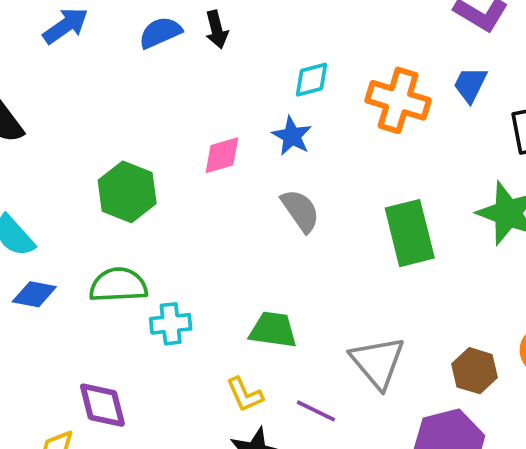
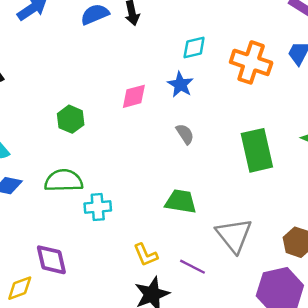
green hexagon: (127, 192) -> (71, 119), size x0.7
gray semicircle: (300, 211) -> (185, 134), size x0.7
green trapezoid: (273, 330) -> (181, 201), moved

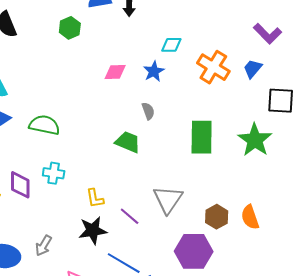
green hexagon: (71, 119) -> (70, 28), moved
green trapezoid: (181, 201) -> (128, 142), moved
cyan cross: (98, 207) -> (54, 173), moved

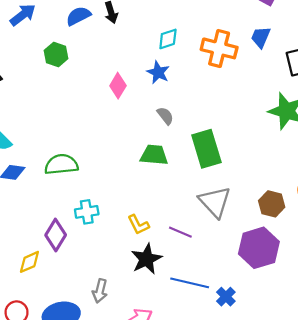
pink diamond: (115, 72) -> (118, 86), turned -40
green rectangle: (202, 137) -> (206, 149), moved
purple diamond: (20, 185) -> (56, 235), turned 48

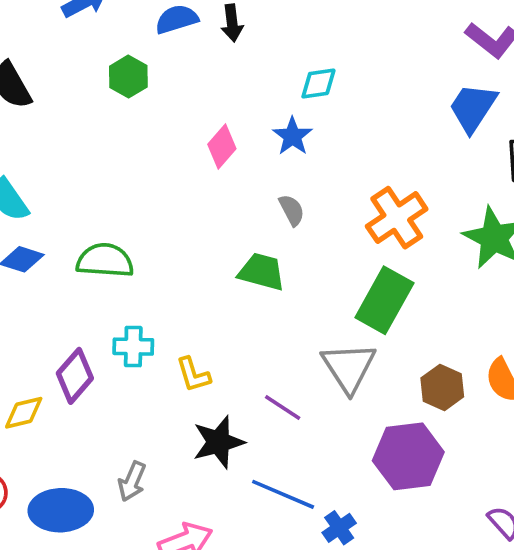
blue trapezoid: (261, 37) -> (473, 108), size x1.4
orange cross: (219, 48) -> (397, 218), moved, turned 32
green rectangle: (206, 149) -> (384, 300), moved, turned 36
yellow L-shape: (138, 225) -> (193, 375), moved

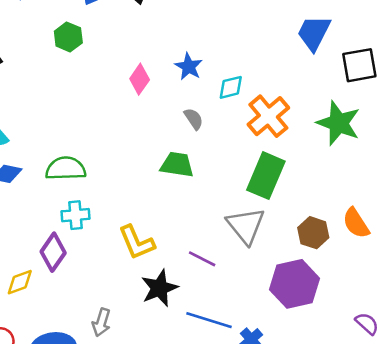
cyan diamond: (318, 84) -> (231, 87), moved
cyan cross: (133, 347) -> (75, 215), moved
yellow L-shape: (193, 375) -> (137, 242), size x1.4

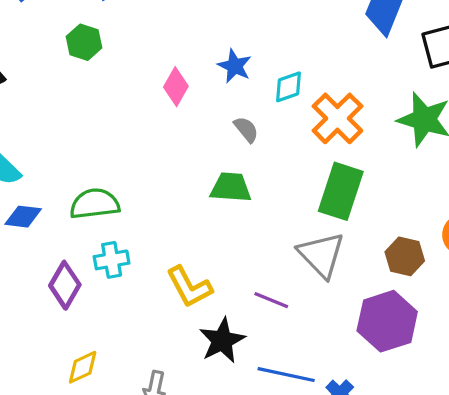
purple diamond: (53, 252) -> (65, 285), moved
yellow diamond: (20, 282) -> (83, 367), moved

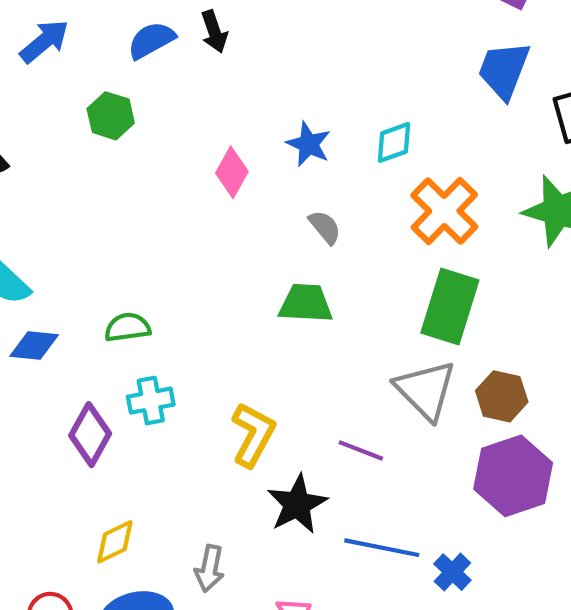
cyan diamond: (288, 87) -> (394, 142), moved
green semicircle: (95, 204) -> (128, 327), size x0.7
brown hexagon: (405, 256) -> (502, 396), moved
yellow L-shape: (189, 287) -> (253, 435), turned -123

